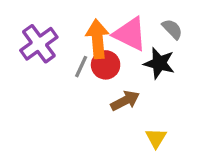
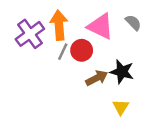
orange arrow: (97, 39) -> (59, 25), moved
black star: (159, 63) -> (122, 72), moved

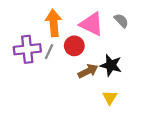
purple cross: (30, 34) -> (27, 49), moved, turned 30
gray line: (63, 52) -> (49, 52), moved

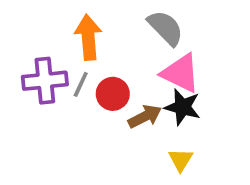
gray semicircle: (121, 21) -> (166, 28), moved, size x1.5
pink triangle: (91, 24) -> (181, 73), moved
red circle: (74, 46) -> (113, 94), moved

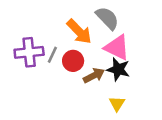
orange arrow: (88, 37) -> (79, 32), moved, turned 140

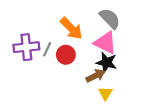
gray semicircle: (107, 18) -> (110, 19), moved
brown arrow: (94, 76) -> (96, 76), moved

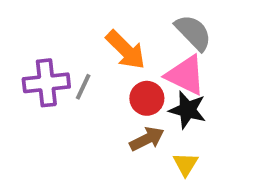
red circle: (66, 55) -> (147, 98), moved
brown arrow: (96, 76) -> (147, 139), moved

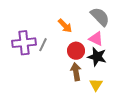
orange arrow: (126, 50) -> (65, 26), size x0.7
pink triangle: (186, 75) -> (96, 39), size x0.7
brown arrow: (147, 139) -> (76, 72), turned -72

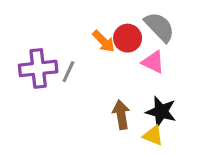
red circle: (76, 51) -> (128, 38), moved
black star: (97, 57) -> (161, 112), moved
yellow triangle: (96, 85) -> (153, 136), turned -40

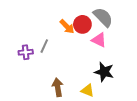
purple cross: (38, 68) -> (26, 52), moved, size x0.6
brown arrow: (121, 115) -> (58, 87), moved
yellow triangle: (153, 136) -> (88, 90), moved

